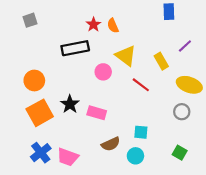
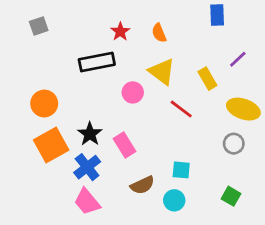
orange semicircle: (113, 26) -> (159, 33), moved
pink rectangle: (97, 113) -> (124, 145), turned 42
blue cross: (41, 153) -> (87, 167), moved
pink trapezoid: (68, 157) -> (87, 202), turned 30

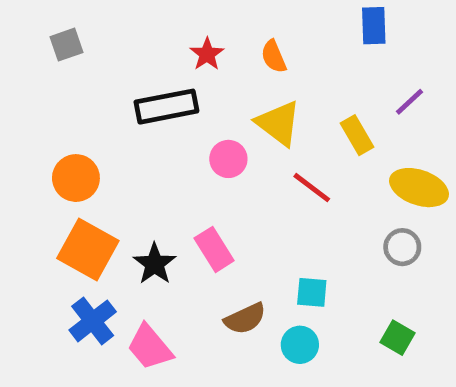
black star: (90, 134) -> (155, 264), moved
orange square: (51, 145) -> (88, 249), turned -32
blue cross: (87, 167) -> (93, 321), moved

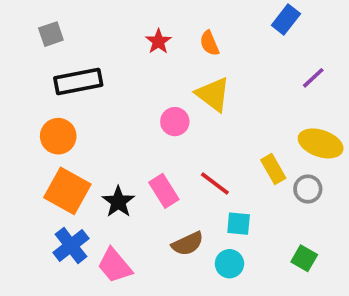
blue rectangle: (374, 26) -> (286, 20), turned 40
black rectangle: (166, 107) -> (78, 81), moved
yellow rectangle: (357, 135) -> (273, 169), moved
red line: (312, 188) -> (215, 184), moved

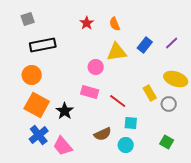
blue rectangle: (286, 20) -> (145, 45), moved
yellow triangle: (213, 94) -> (117, 52), turned -45
pink rectangle: (164, 191) -> (90, 92), moved, turned -42

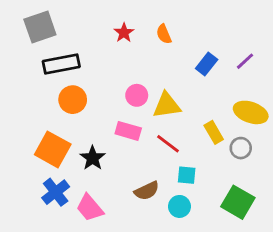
gray square: (28, 19) -> (40, 27), size x1.6
yellow triangle: (117, 52) -> (167, 105), moved
orange circle: (32, 75) -> (73, 100), moved
green square: (167, 142) -> (238, 202), size x1.6

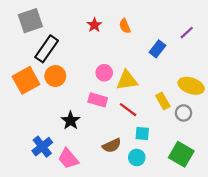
purple line: (245, 61) -> (187, 33), moved
black rectangle: (61, 64) -> (47, 49), turned -44
orange square: (53, 149) -> (26, 80), moved, turned 32

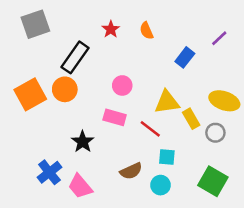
black rectangle: (47, 49) -> (75, 57), moved
yellow triangle: (127, 80) -> (167, 102), moved

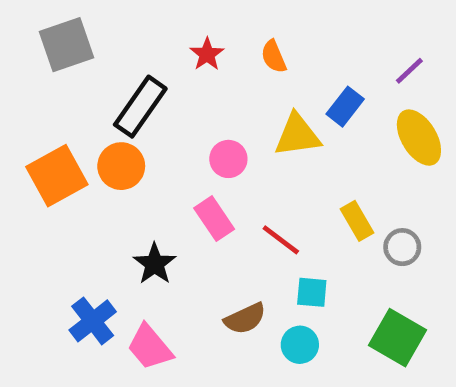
yellow ellipse: (224, 101) -> (419, 138), moved, turned 40
yellow triangle: (167, 102) -> (297, 135), moved
pink rectangle: (115, 117) -> (214, 219), turned 40

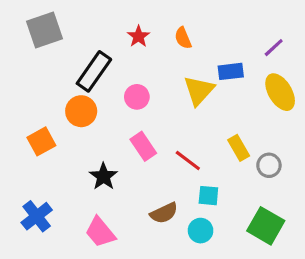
blue rectangle: (345, 107) -> (231, 71), turned 45
yellow triangle: (297, 135) -> (199, 91), turned -40
pink circle: (228, 159) -> (137, 97), moved
orange square: (57, 176) -> (41, 141), moved, size x0.7
blue cross: (93, 321) -> (37, 216), moved

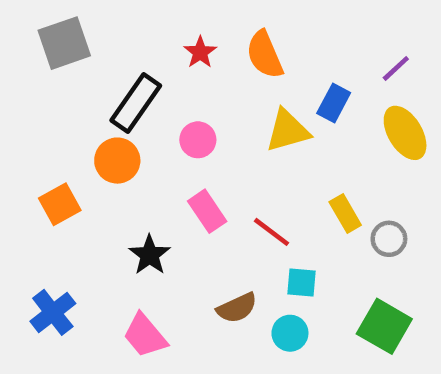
orange semicircle: (183, 38) -> (265, 55), size x1.5
blue rectangle: (231, 71) -> (334, 103), turned -55
yellow triangle: (199, 91) -> (288, 131), turned 32

